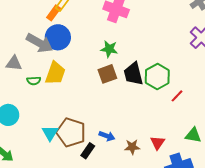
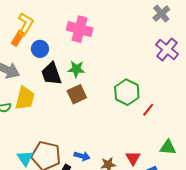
blue circle: (58, 37) -> (40, 49), moved, size x0.7
black trapezoid: (133, 74) -> (51, 74), moved

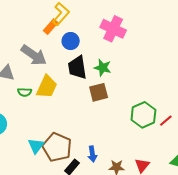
green hexagon: (127, 92) -> (143, 115), moved
blue arrow: (82, 156) -> (92, 154), turned 56

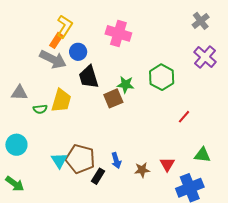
gray arrow: (34, 55) -> (53, 59), moved
green star: (103, 68) -> (126, 85), moved
green hexagon: (143, 115) -> (162, 77), moved

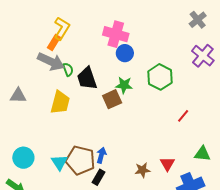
blue circle: (78, 52) -> (125, 53), moved
green semicircle: (40, 109) -> (68, 69), moved, turned -104
cyan circle: (16, 145) -> (23, 158), moved
blue arrow: (116, 160) -> (101, 155), moved, turned -147

